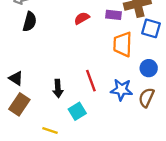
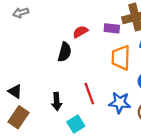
black semicircle: (30, 22) -> (65, 52), moved

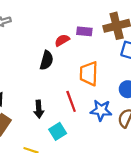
purple rectangle: (112, 28) -> (84, 31), moved
orange trapezoid: (121, 58) -> (89, 74), moved

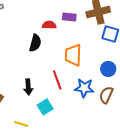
red semicircle: (62, 40) -> (49, 25), turned 32

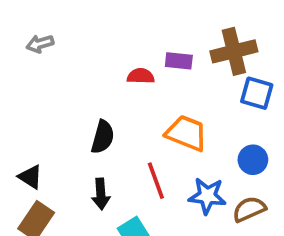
black semicircle: (35, 43) -> (103, 137), moved
orange trapezoid: (73, 55) -> (186, 133), turned 110
brown semicircle: (106, 95) -> (249, 209), turned 42

